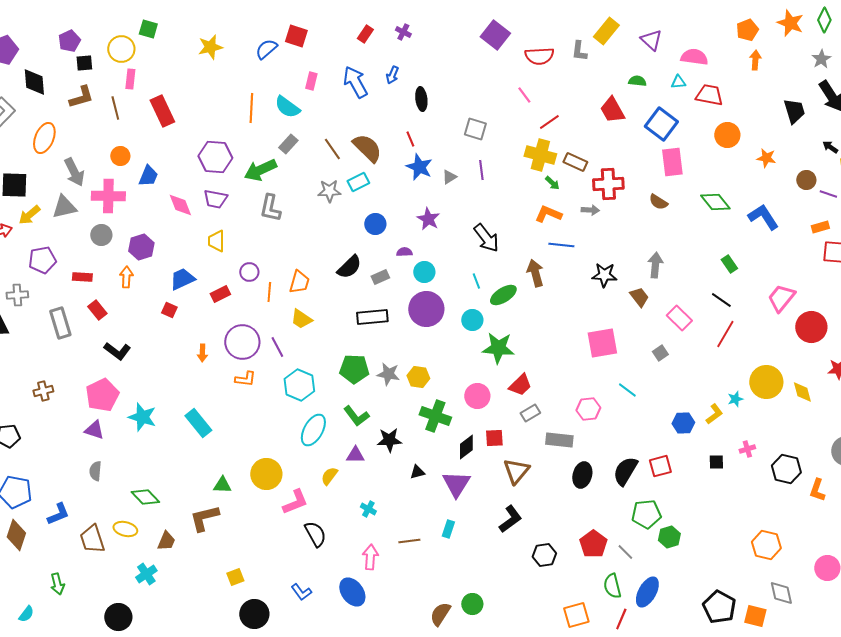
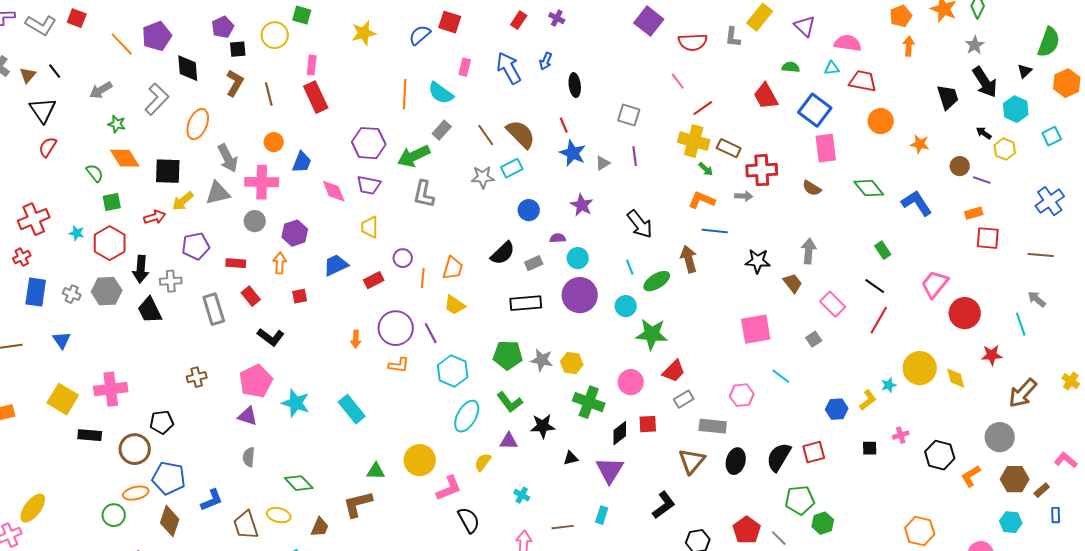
pink rectangle: (130, 79) -> (312, 65), moved
brown L-shape: (81, 97) -> (235, 83), turned -44
red square: (169, 310) -> (300, 296), moved, turned -35
brown triangle: (516, 471) -> (692, 461), moved
orange L-shape: (817, 490) -> (971, 476), turned 40

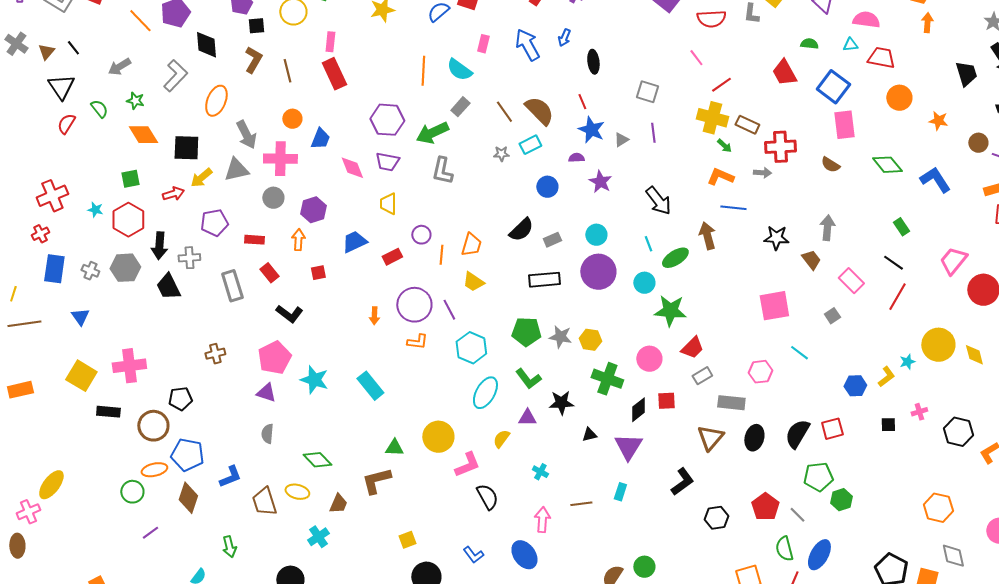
green semicircle: (95, 173) -> (99, 109), moved
gray star: (483, 177) -> (501, 154), size x0.7
purple semicircle: (558, 238) -> (576, 158), moved

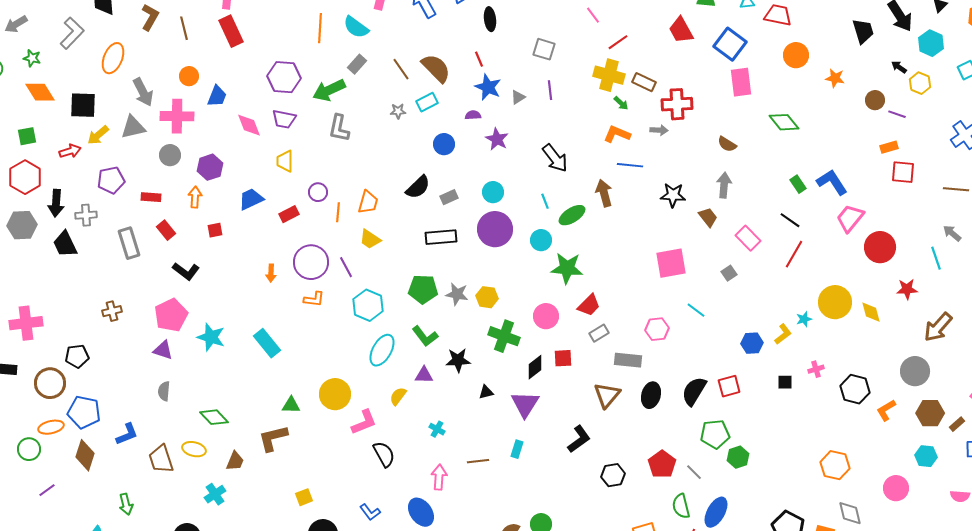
brown semicircle: (830, 165) -> (727, 144), moved
blue L-shape: (935, 180) -> (832, 182), moved

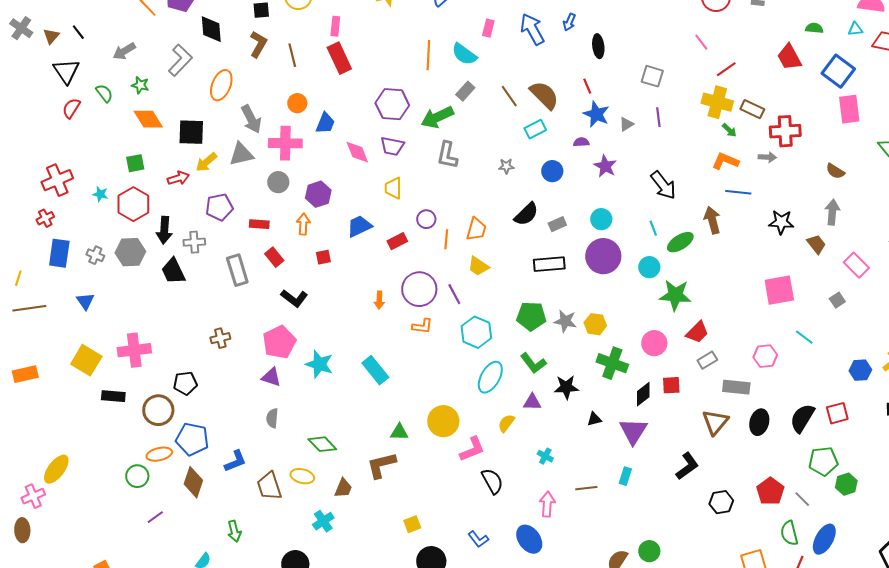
gray star: (398, 111) -> (506, 166), moved

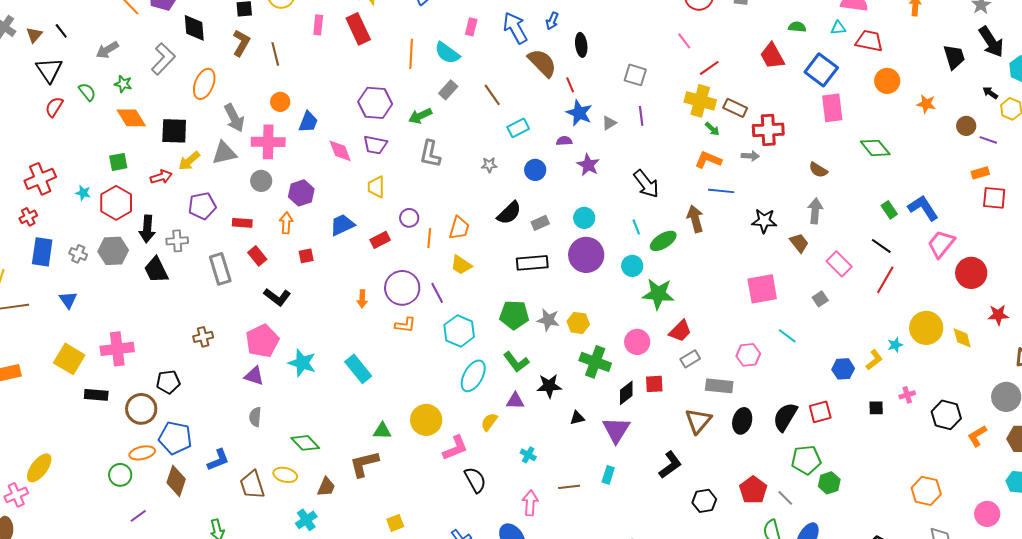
red rectangle: (339, 58) -> (358, 29), moved
brown semicircle: (544, 95) -> (542, 63), moved
green arrow: (437, 117) -> (420, 116), size x0.7

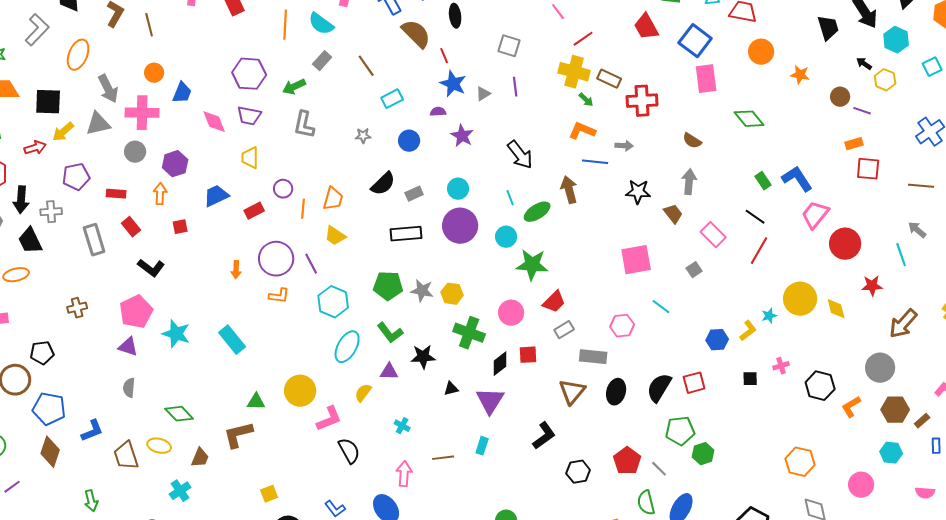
gray arrow: (750, 156) -> (624, 146), moved
orange ellipse: (142, 453) -> (16, 275), moved

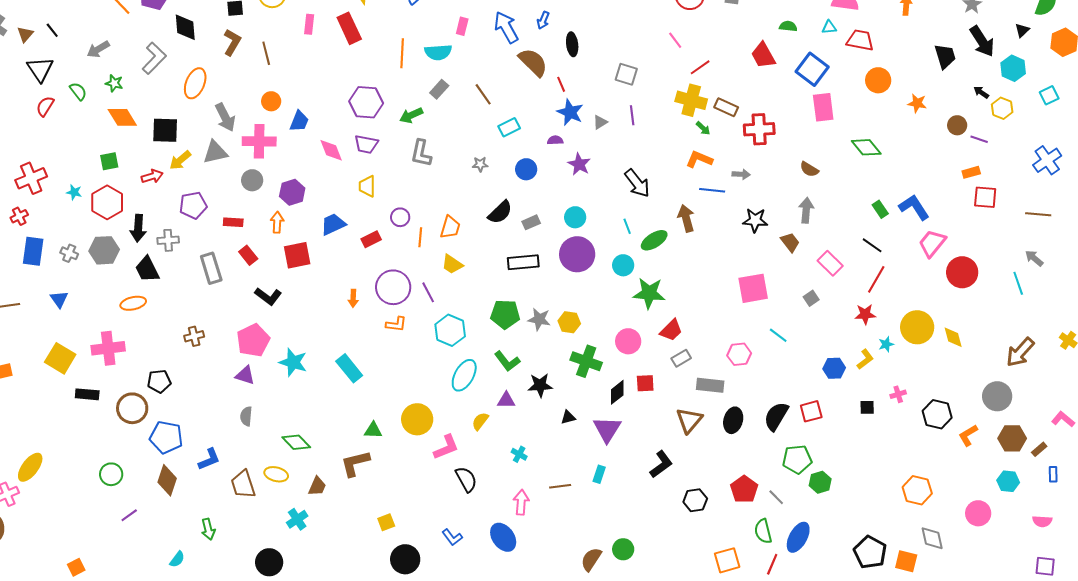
cyan semicircle: (321, 24) -> (438, 52), turned -40
red square: (180, 227) -> (297, 255), size x1.8
red star: (872, 286) -> (865, 314), moved

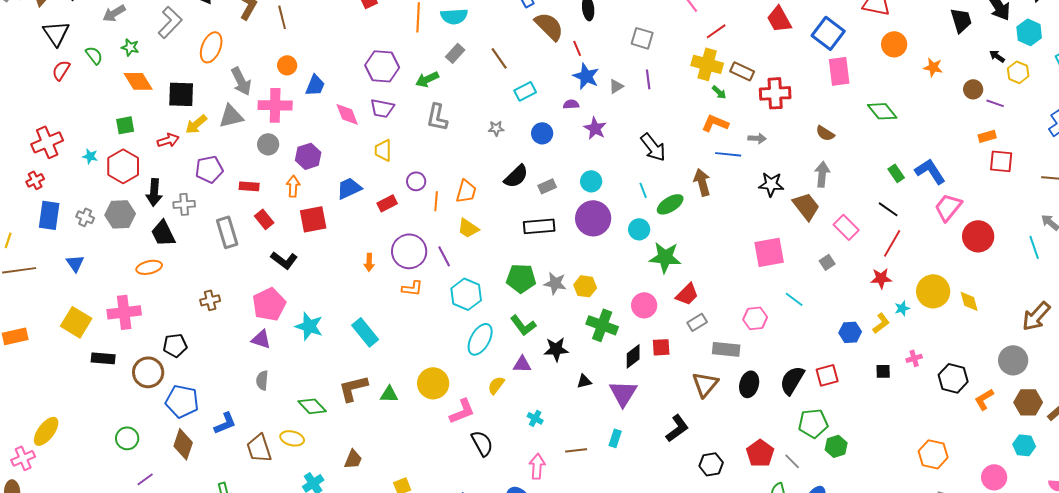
brown trapezoid: (790, 242) -> (806, 206), size x1.4
brown L-shape: (355, 463) -> (353, 388), moved
brown trapezoid: (317, 486) -> (353, 459), moved

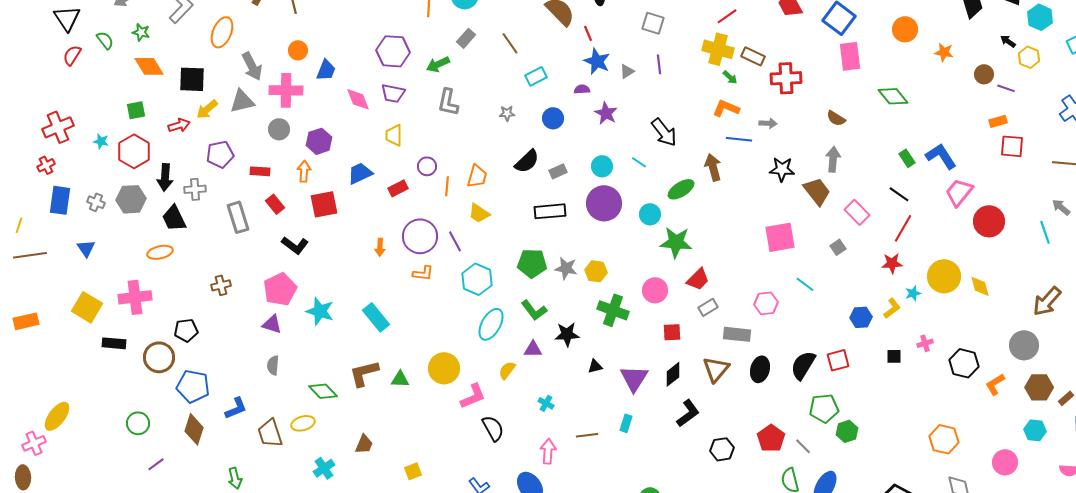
cyan line: (643, 190) -> (639, 162), moved, turned -35
black diamond: (633, 356) -> (673, 374), moved
yellow ellipse: (292, 438) -> (303, 423), turned -30

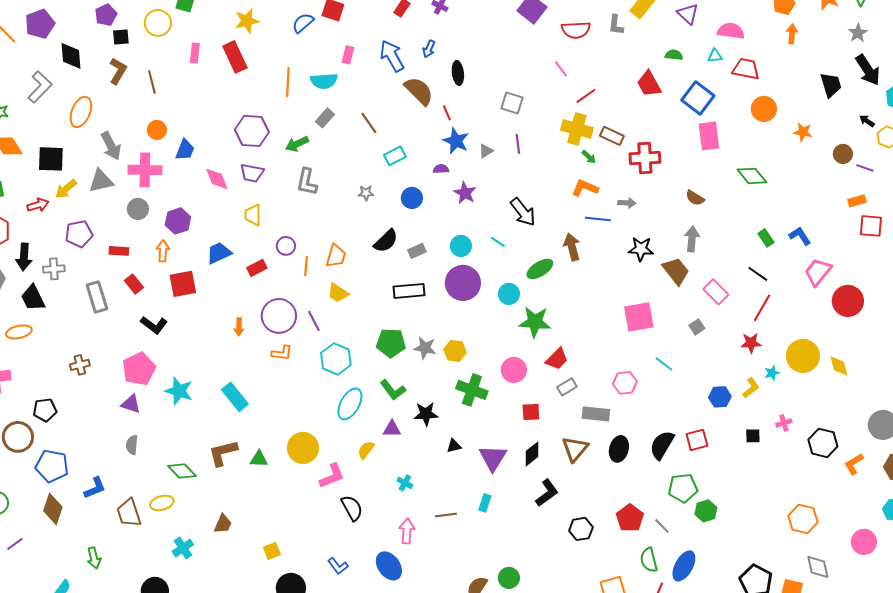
blue L-shape: (941, 156) -> (800, 236), size x0.7

